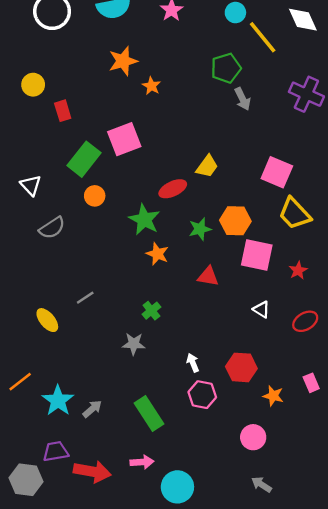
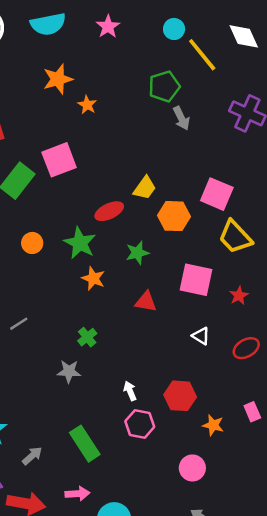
orange circle: (95, 196) -> (32, 243), moved
orange hexagon: (235, 221) -> (174, 216), moved
gray arrow: (92, 409) -> (32, 456), moved

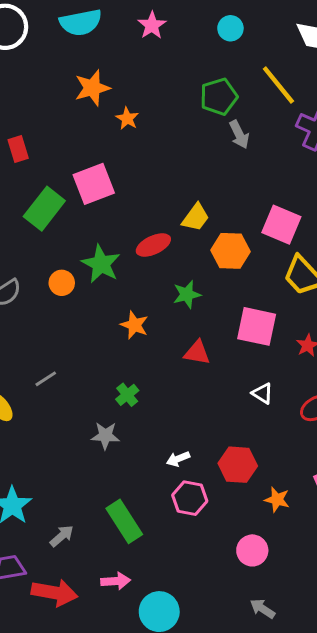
yellow line: (202, 55) -> (278, 85), moved
green star: (80, 243) -> (101, 264), moved
white arrow: (130, 391) -> (178, 459), turned -90

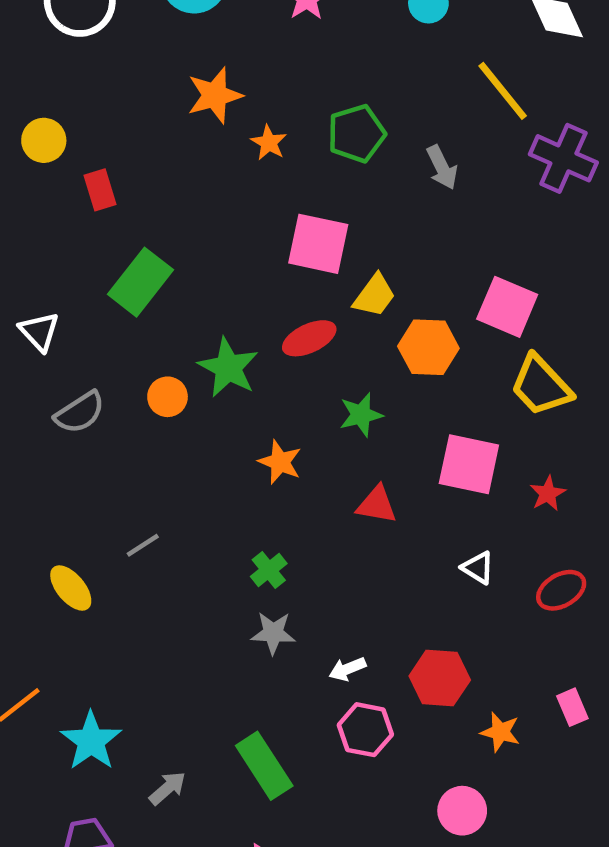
green pentagon: (219, 97) -> (356, 134), moved
pink square: (94, 184) -> (318, 244), moved, turned 33
gray star: (105, 436) -> (273, 633), moved

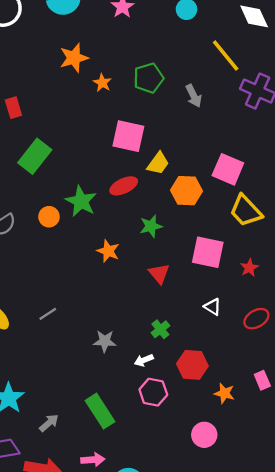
red triangle: (377, 505) -> (159, 274), turned 40
gray line: (143, 545) -> (48, 314), moved
green cross: (269, 570) -> (160, 329), moved

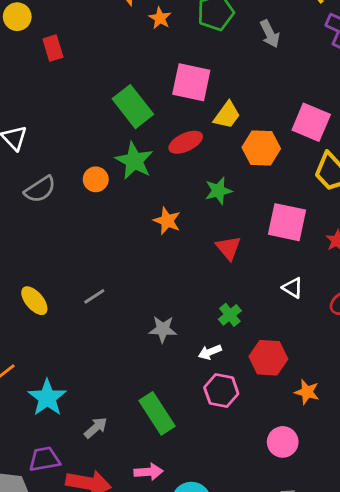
green rectangle: (35, 156) -> (133, 107), moved, turned -76

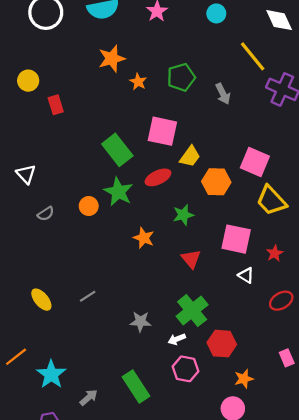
gray semicircle: (40, 189) -> (46, 214), size x0.7
white triangle: (293, 288) -> (246, 275), moved
green cross: (230, 315) -> (192, 311), size x1.8
orange star: (307, 392) -> (244, 379), moved, turned -30

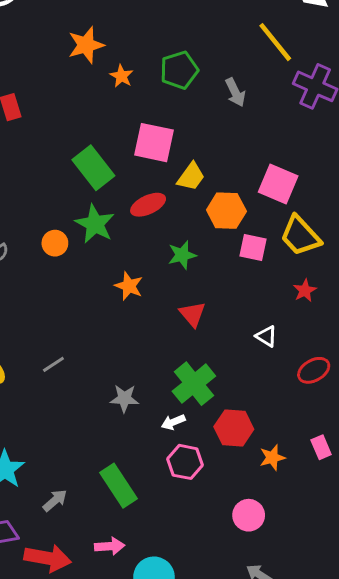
pink square: (236, 239) -> (253, 248), moved, size x0.7
red star: (275, 253) -> (305, 290), moved
orange star: (244, 379) -> (272, 458), moved

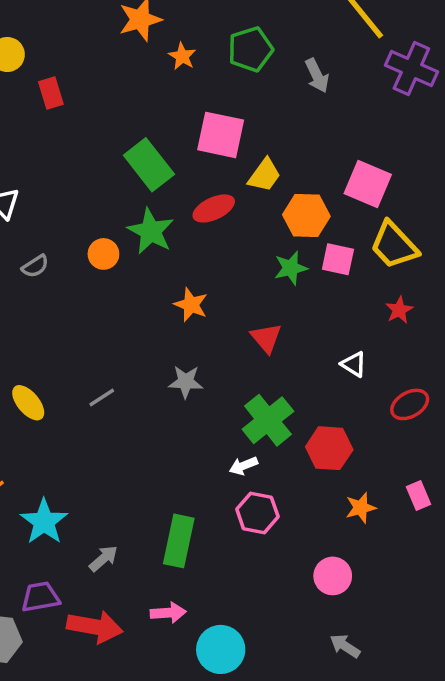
green star: (182, 255) -> (291, 268), moved
gray star: (124, 398) -> (186, 382), moved
red hexagon: (234, 428) -> (329, 448), moved
green rectangle: (119, 486) -> (179, 541), turned 45

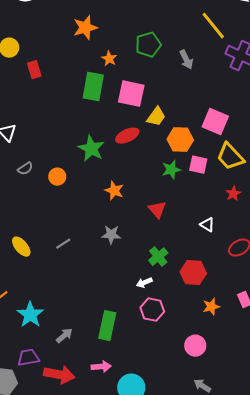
orange star: (182, 56) -> (109, 59), moved
green rectangle: (149, 165) -> (93, 87), moved, turned 48
orange circle: (103, 254) -> (57, 177), moved
green cross: (268, 420) -> (158, 257), size x0.7

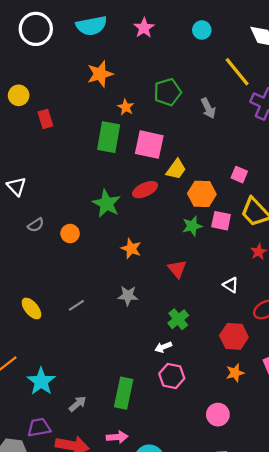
pink square: (215, 122) -> (239, 175), size x0.6
red hexagon: (193, 273) -> (234, 336), moved

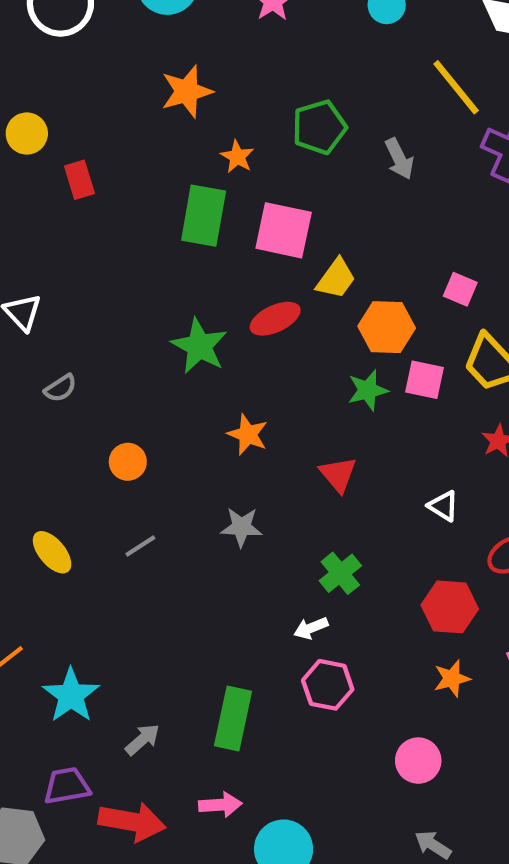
orange circle: (70, 234) -> (128, 462), moved

